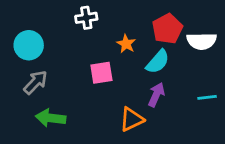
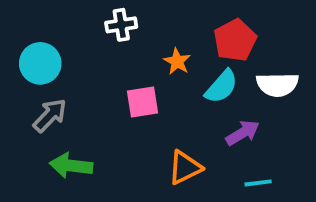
white semicircle: (202, 41) -> (277, 85), moved
purple arrow: (156, 95) -> (243, 133), moved, turned 35
cyan line: (207, 97) -> (258, 183), moved

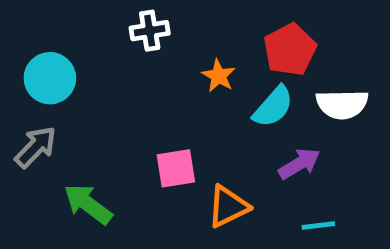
pink square: (142, 102) -> (176, 168), moved
gray arrow: (50, 115) -> (36, 147), moved
green arrow: (71, 166) -> (88, 204), turned 30

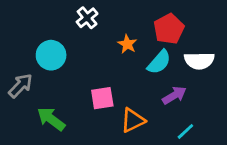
white cross: (150, 31) -> (87, 18), turned -30
cyan circle: (50, 78) -> (51, 55), moved
cyan line: (318, 225) -> (185, 131), turned -36

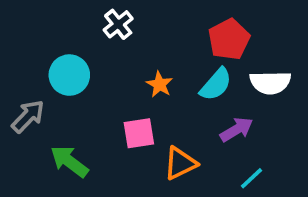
orange star: (127, 44) -> (159, 84), moved

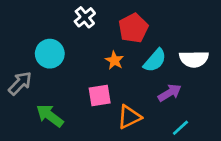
red pentagon: (229, 39) -> (133, 28), moved

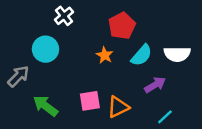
white cross: (85, 17) -> (64, 16), moved
pink square: (100, 95) -> (90, 101), moved

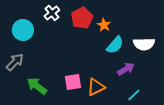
red pentagon: (122, 26) -> (82, 18), moved
cyan circle: (45, 49) -> (23, 30), moved
orange star: (105, 55) -> (104, 25), moved

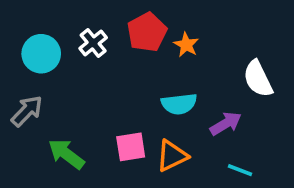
white cross: (52, 13) -> (93, 43), moved
white semicircle: (144, 44) -> (258, 79), turned 65
cyan semicircle: (115, 45) -> (179, 104), moved, turned 42
cyan line: (134, 95) -> (240, 170), turned 64

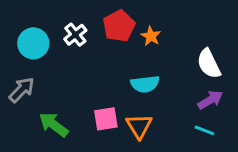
purple arrow: (226, 124) -> (210, 100), moved
orange triangle: (172, 156) -> (139, 126), turned -36
cyan line: (240, 170) -> (204, 130), moved

